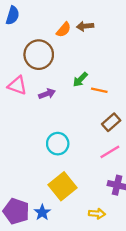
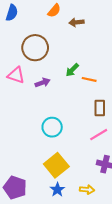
orange semicircle: (64, 30) -> (54, 11), moved
brown rectangle: (111, 122) -> (100, 108), turned -49
blue star: (42, 212) -> (57, 190), moved

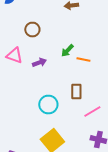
brown circle: (35, 48) -> (32, 30), size x0.6
brown rectangle: (100, 108) -> (76, 92), moved

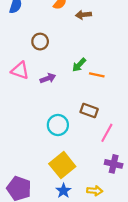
brown rectangle: (76, 92) -> (89, 111), turned -70
pink line: (92, 112) -> (107, 133), turned -30

